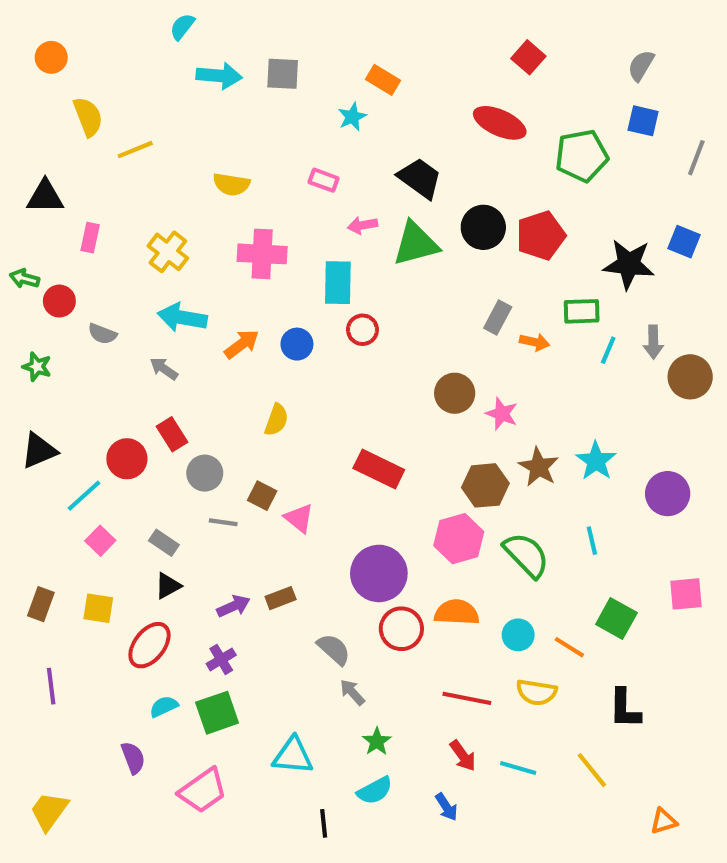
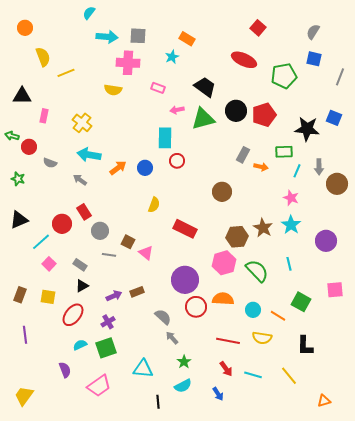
pink cross: (262, 254) -> (128, 63), moved
pink star: (502, 414) -> (291, 198), moved
yellow semicircle: (276, 420) -> (154, 205), moved

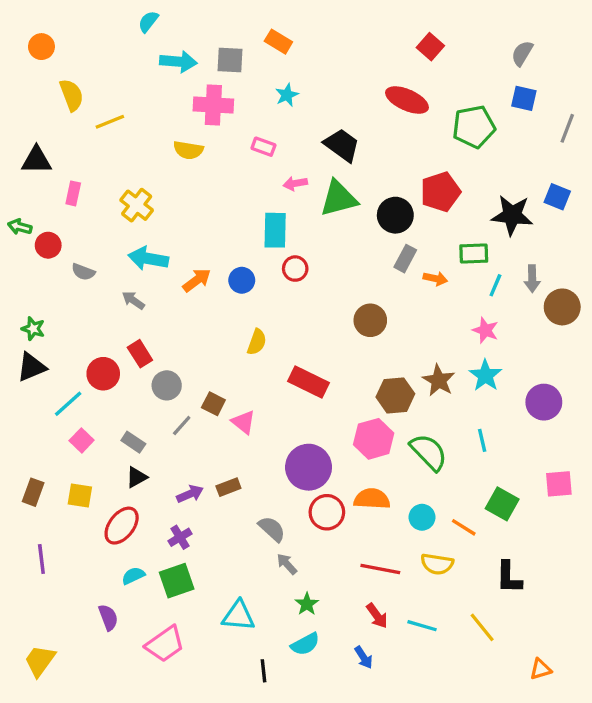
orange rectangle: (187, 39) -> (278, 42), moved
black circle: (236, 111) -> (395, 215), moved
green star: (18, 179) -> (33, 329), moved
gray line: (109, 255) -> (182, 425), turned -56

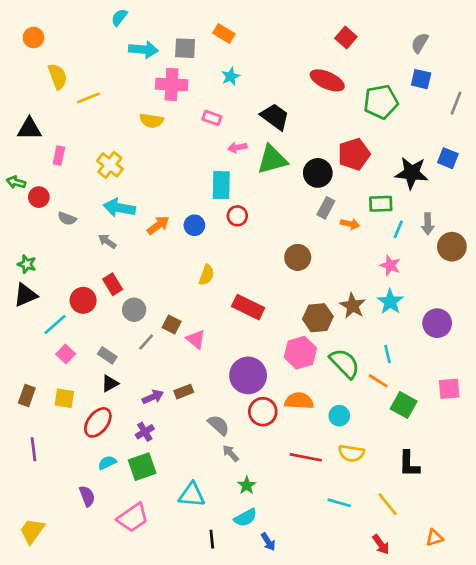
orange line: (464, 527) -> (378, 381), moved
red arrow: (377, 616) -> (381, 544), moved
blue arrow: (364, 657) -> (268, 542), moved

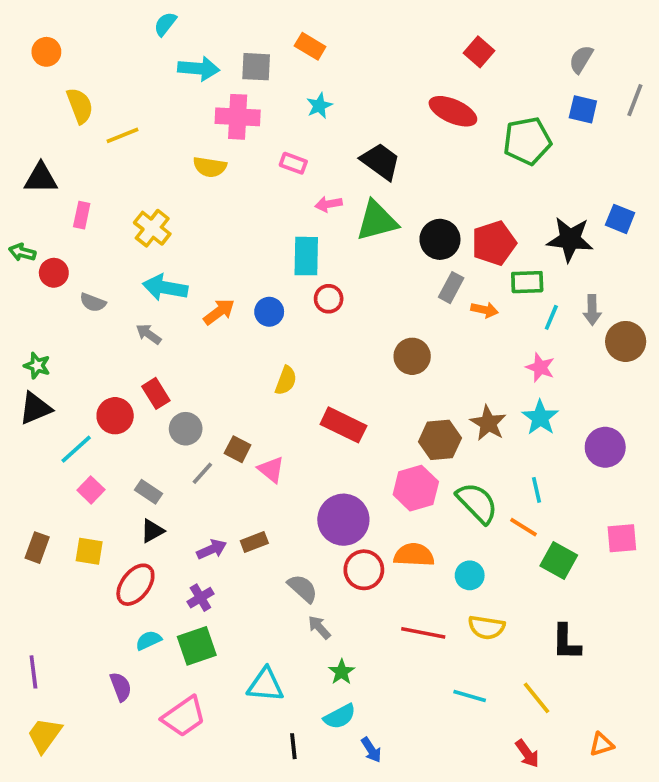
gray line: (456, 103) -> (635, 100), moved
red pentagon: (354, 154) -> (494, 243), moved
purple line: (33, 449) -> (33, 672), moved

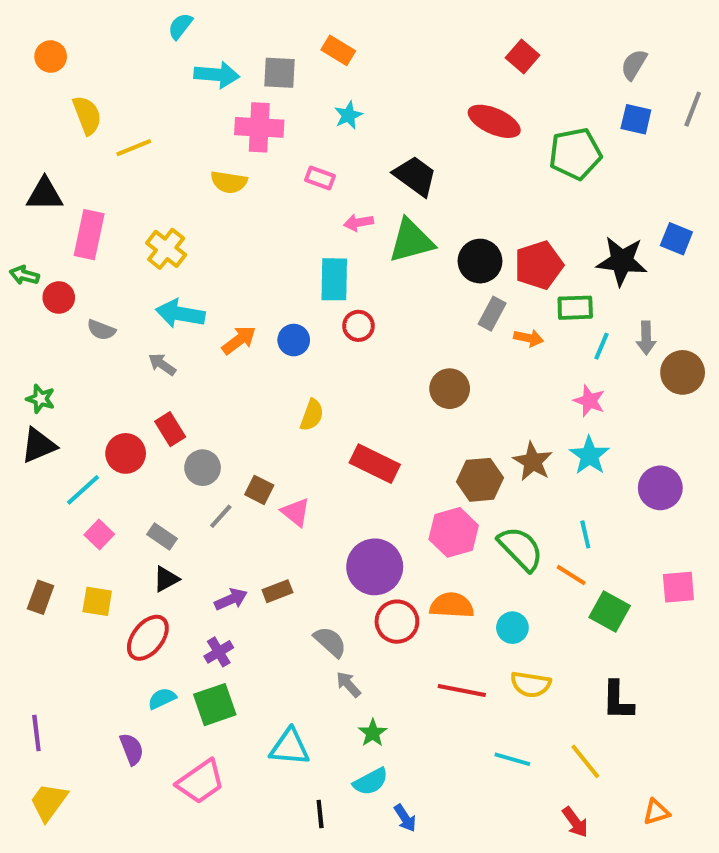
pink rectangle: (82, 215) -> (89, 235), size x1.6

